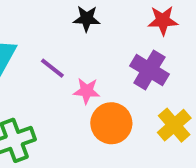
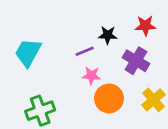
black star: (87, 19) -> (108, 35), moved
purple line: (52, 68) -> (85, 51), moved, turned -60

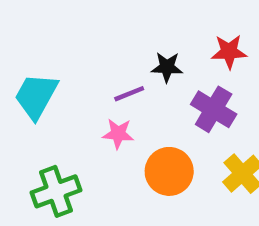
pink star: (91, 76) -> (118, 134), moved

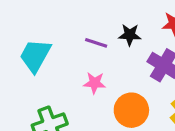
purple line: (129, 94) -> (96, 43), moved, turned 40

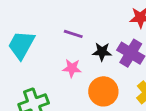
black star: (130, 35) -> (102, 52), moved

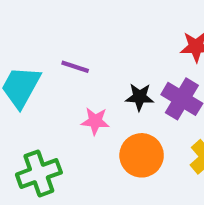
purple line: (73, 34) -> (75, 67), moved

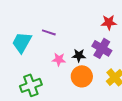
black star: (140, 97) -> (79, 55), moved

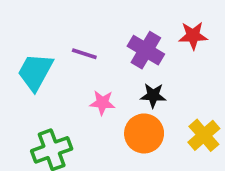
purple cross: (102, 48) -> (146, 50), moved
black star: (79, 55) -> (153, 95), moved

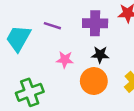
purple cross: (146, 50) -> (95, 23), turned -30

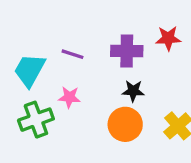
pink star: (65, 60) -> (69, 97), moved
green cross: (30, 92) -> (36, 120), moved

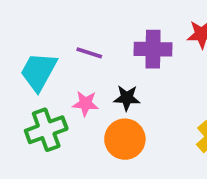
black star: (133, 91) -> (127, 98), moved
orange circle: (125, 124) -> (125, 139), moved

